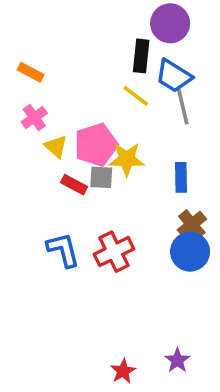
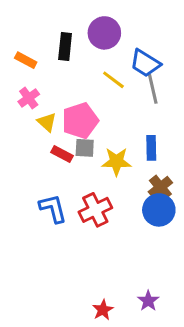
purple circle: (170, 23) -> (104, 33), moved
black rectangle: (141, 56) -> (65, 47), moved
yellow star: (127, 159) -> (116, 162), moved

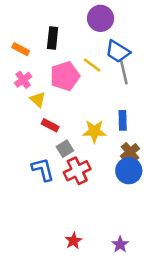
purple circle: (104, 33) -> (101, 18), moved
pink pentagon: (80, 121) -> (65, 76), moved
gray square: (85, 148) -> (65, 149), moved, turned -35
red star: (103, 310) -> (73, 241), moved

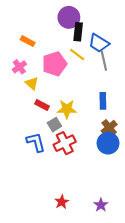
purple circle: (101, 18) -> (69, 17), moved
black rectangle: (53, 38) -> (78, 32), moved
orange rectangle: (21, 49) -> (28, 41), moved
yellow star: (94, 131) -> (67, 109), moved

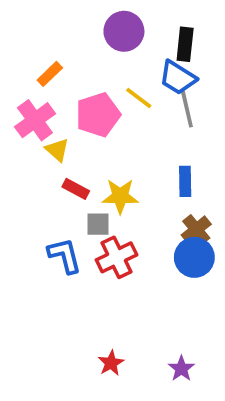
black rectangle: (78, 32) -> (185, 44), moved
orange rectangle: (28, 41) -> (50, 74), turned -72
pink cross: (19, 67) -> (35, 120), size x1.5
gray square: (54, 125) -> (98, 224), turned 32

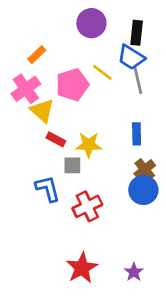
yellow triangle: (57, 150) -> (42, 111), size x1.4
red cross: (117, 257) -> (87, 206), moved
red star: (111, 363) -> (82, 268), size x1.6

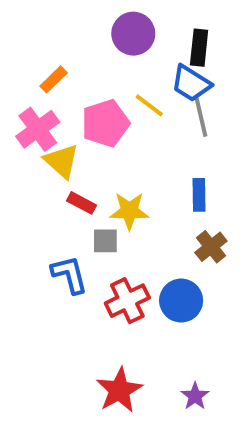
blue circle: (143, 190) -> (181, 301), moved

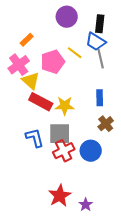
red rectangle: (82, 203) -> (41, 102), size x1.6
gray square: (105, 241) -> (60, 134), moved, size x1.6
purple star: (195, 396) -> (86, 205), moved

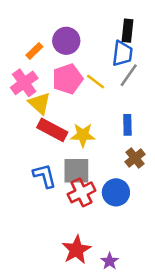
purple circle: (67, 17) -> (66, 41), moved
blue trapezoid: (96, 42) -> (122, 54), turned -115
yellow line: (75, 53) -> (96, 82), moved
gray line: (101, 59) -> (129, 75), turned 48

